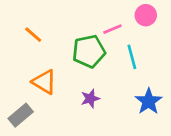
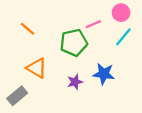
cyan line: (132, 57) -> (123, 37), moved, turned 54
blue star: (149, 101) -> (104, 74), moved, turned -30

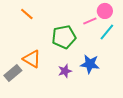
pink line: (93, 24) -> (90, 21), moved
orange line: (28, 29) -> (27, 14), moved
gray rectangle: (17, 96) -> (13, 73), moved

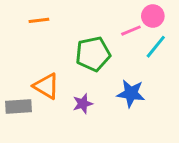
orange line: (27, 14) -> (39, 20), turned -48
purple star: (65, 71) -> (83, 104), moved
gray rectangle: (13, 73) -> (18, 107), turned 36

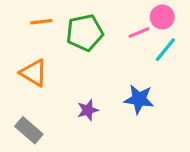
green pentagon: (93, 54) -> (85, 33), moved
orange triangle: (46, 86) -> (34, 73), moved
gray rectangle: (18, 107) -> (29, 130), moved, turned 45

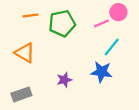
cyan line: (165, 50) -> (112, 47), moved
gray rectangle: (29, 130) -> (21, 94), turned -60

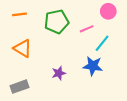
orange line: (30, 16) -> (20, 14), moved
pink line: (101, 23) -> (87, 29), moved

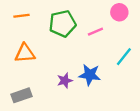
cyan line: (102, 43) -> (124, 57), moved
orange triangle: (23, 48) -> (25, 53), turned -36
blue star: (93, 66) -> (90, 75), moved

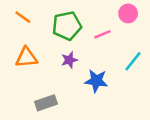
orange line: (22, 16) -> (23, 17), turned 42
purple star: (65, 81) -> (69, 60), moved
gray rectangle: (22, 95) -> (46, 103), moved

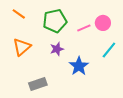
pink circle: (128, 13) -> (103, 23), moved
orange triangle: (26, 58) -> (22, 47), turned -36
blue star: (96, 81) -> (79, 66), turned 30

